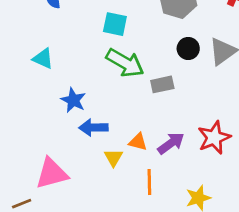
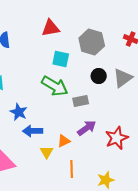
cyan square: (115, 24) -> (61, 59), moved
orange triangle: (138, 142) -> (64, 141), turned -40
purple arrow: (171, 143) -> (87, 128), moved

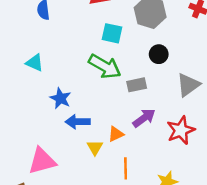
gray triangle: (123, 78) -> (188, 85), moved

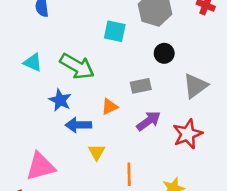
green arrow: (105, 66) -> (77, 66), moved
orange triangle: (116, 134) -> (110, 107), moved

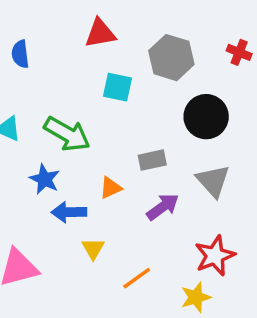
black circle: (164, 53) -> (206, 117), moved, size x1.6
gray triangle: (195, 86) -> (213, 181), moved, turned -36
red star: (188, 134) -> (215, 256), moved
orange line: (129, 174) -> (137, 278), turned 55

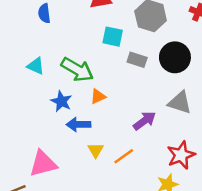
gray rectangle: (152, 160) -> (137, 60), moved, turned 30
gray triangle: (213, 181) -> (180, 103), turned -30
orange triangle: (111, 188) -> (98, 96), moved
orange line: (137, 278) -> (124, 156), moved

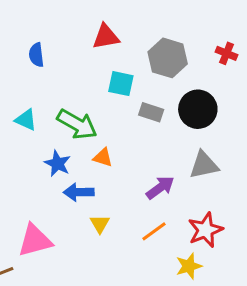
orange triangle: (98, 96) -> (103, 157), turned 42
gray triangle: (180, 103) -> (204, 165), turned -30
orange line: (124, 156) -> (154, 231), moved

